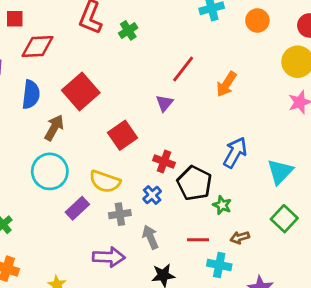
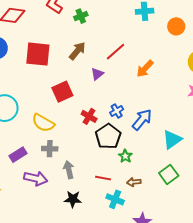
red square: (81, 92) -> (38, 54), turned 36
brown arrow: (54, 128) -> (77, 51), moved
blue cross: (152, 195) -> (117, 111), moved
purple rectangle: (77, 208) -> (18, 155), moved

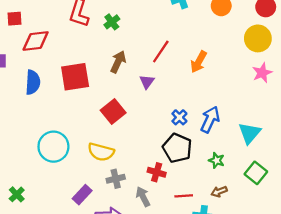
red cross: (89, 116) -> (157, 172), moved
green star: (125, 156) -> (217, 160), moved

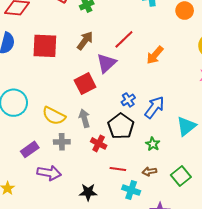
purple triangle: (147, 82) -> (106, 63), size x1.5
red square: (113, 112) -> (85, 84), moved
green square: (256, 173) -> (181, 176), moved
gray arrow: (143, 197) -> (84, 118), moved

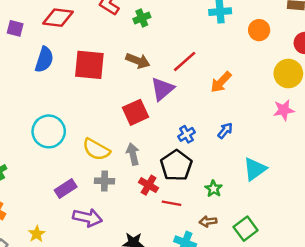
brown arrow: (85, 41) -> (138, 61), turned 72
blue arrow: (154, 107) -> (225, 131), moved, size x0.6
red line: (118, 169) -> (171, 203), moved

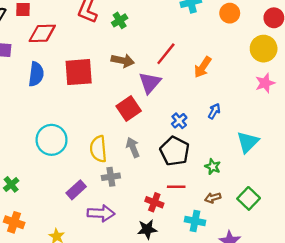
yellow semicircle: (96, 149) -> (98, 149), turned 65
red cross: (149, 185) -> (154, 202), moved

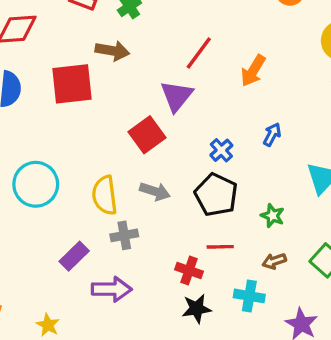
brown arrow: (123, 61) -> (112, 51), moved
gray arrow: (133, 147) -> (155, 191), turned 132
black star: (147, 229) -> (197, 309), moved

